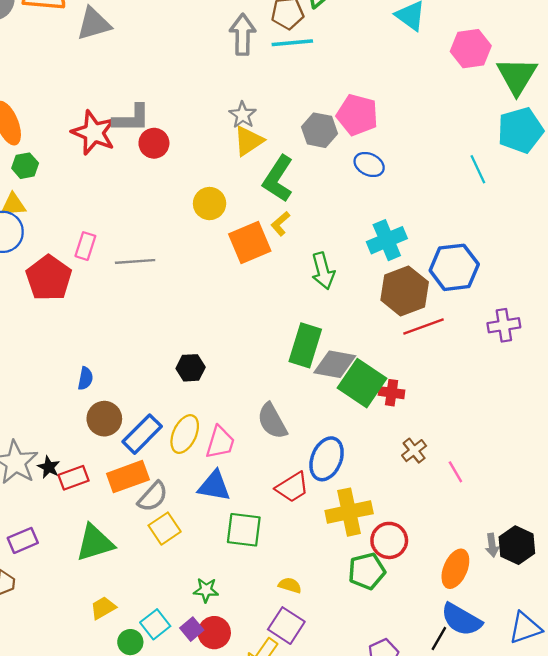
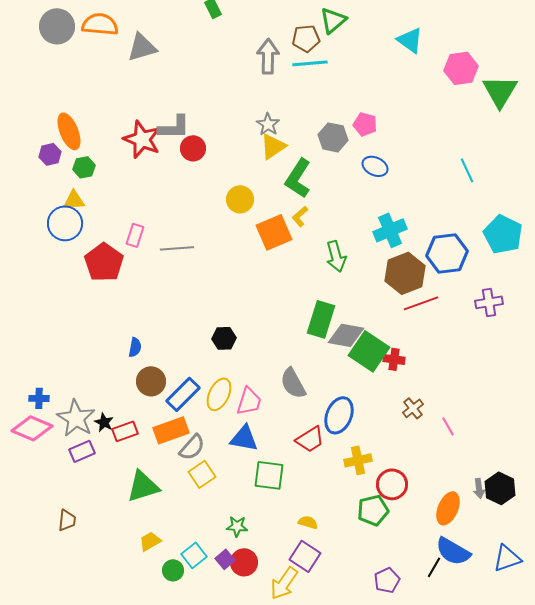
pink pentagon: (357, 115) -> (365, 124), size x0.7
cyan pentagon: (520, 130) -> (503, 234), moved, turned -30
yellow cross: (349, 512) -> (358, 460), size x0.7
purple rectangle: (23, 540) -> (82, 451), moved

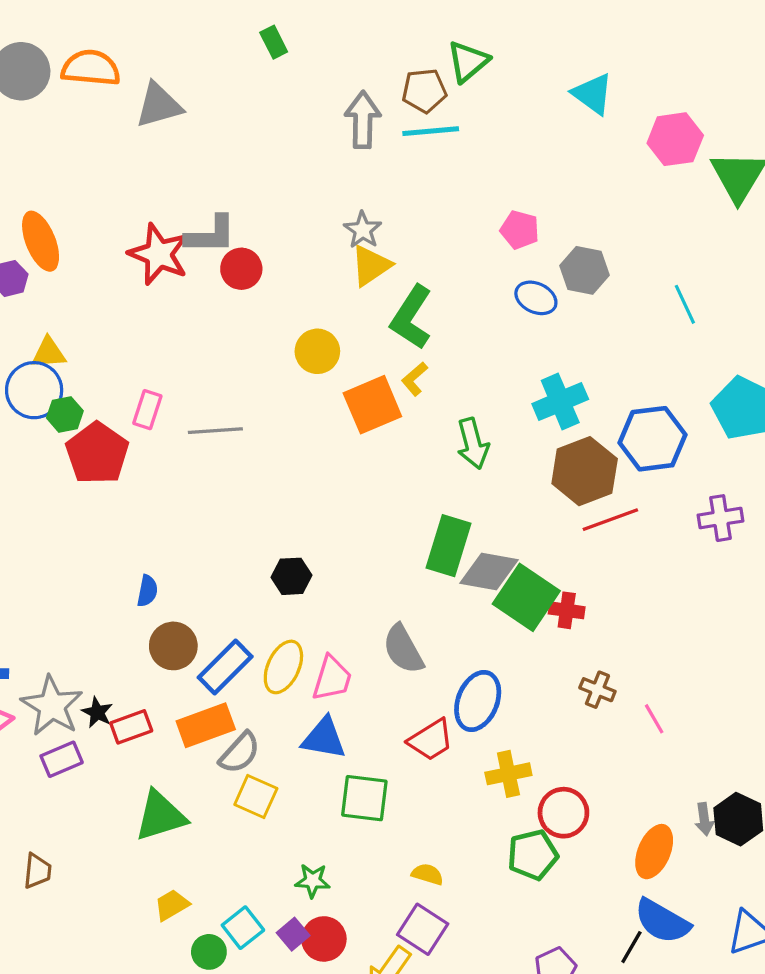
gray hexagon: (333, 137) -> (585, 270), moved
green hexagon: (84, 167) -> (65, 414), moved
brown cross: (413, 408) -> (597, 690), turned -30
yellow square: (202, 474) -> (256, 797), turned -32

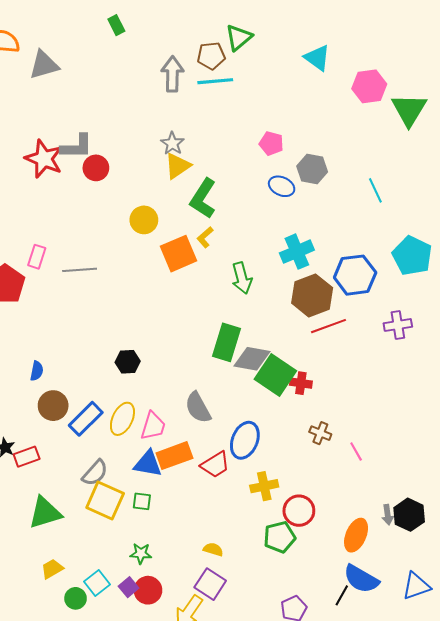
orange rectangle: (206, 725) -> (174, 456), moved
yellow square: (256, 797) -> (105, 500), size x1.4
green square: (364, 798) -> (142, 501), moved, size x0.6

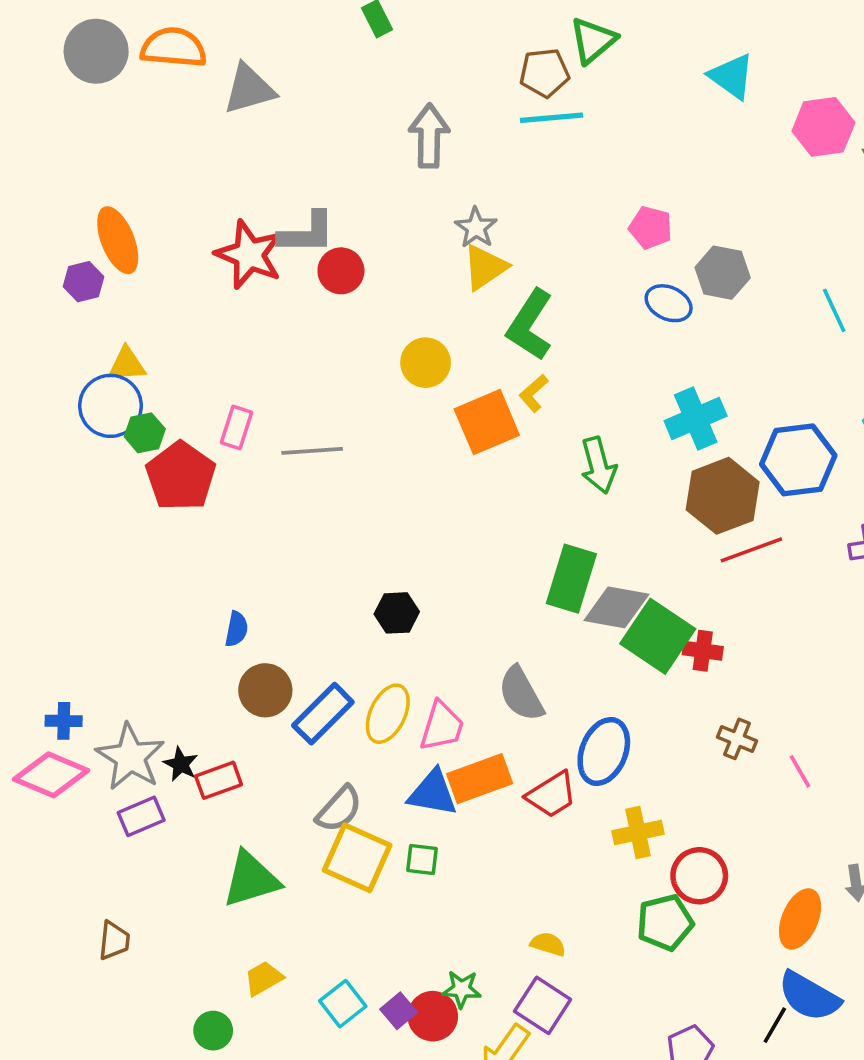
gray arrow: (172, 74) -> (429, 136), moved
green star: (141, 553) -> (462, 989), moved
green circle: (76, 598) -> (213, 1031), moved

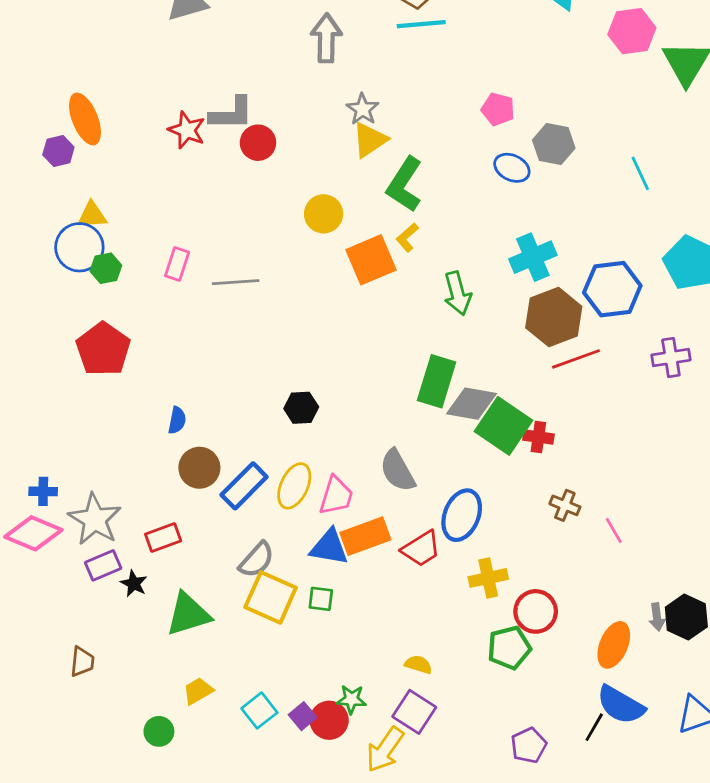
red star: (249, 255) -> (187, 130), size x0.7
red pentagon: (181, 476) -> (103, 349), moved
black star: (181, 764) -> (134, 584), moved

